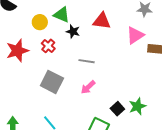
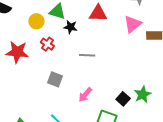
red star: (17, 51) -> (17, 52), turned 30
gray square: (52, 82) -> (55, 79), size x0.7
pink arrow: (88, 87) -> (85, 95), moved

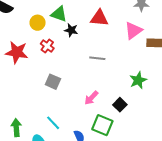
gray line: (87, 55) -> (97, 58), moved
green star: (143, 94) -> (138, 80), moved
pink arrow: (85, 95) -> (91, 98), moved

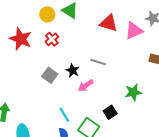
black star: (71, 30) -> (73, 71), moved
pink triangle: (133, 31) -> (134, 31), moved
pink arrow: (91, 98) -> (86, 86), moved
cyan line: (53, 123) -> (64, 115), moved

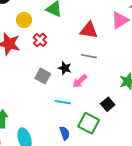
yellow circle: (47, 14) -> (24, 20), moved
red triangle: (109, 23) -> (89, 30), moved
cyan line: (64, 115) -> (63, 102), moved, turned -42

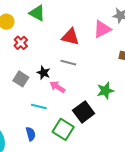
pink arrow: (80, 81) -> (57, 87), turned 70
black square: (108, 104) -> (84, 112), size x1.5
blue semicircle: (65, 133) -> (31, 134), moved

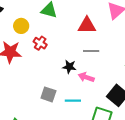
gray square: (21, 79) -> (48, 94), moved

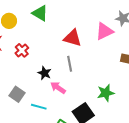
red cross: (40, 43) -> (22, 50), moved
gray line: (91, 51) -> (70, 64), turned 63

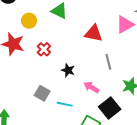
gray line: (70, 64) -> (108, 62), moved
pink arrow: (58, 88) -> (91, 87), moved

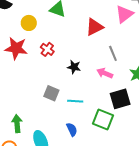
red triangle: (94, 33) -> (94, 27), turned -30
pink arrow: (91, 87) -> (105, 73), moved
black square: (110, 108) -> (120, 99), turned 30

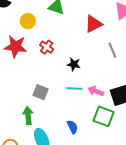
pink arrow: (105, 73) -> (96, 91), moved
gray square: (51, 93) -> (41, 92), moved
cyan line: (75, 101) -> (74, 88), moved
green arrow: (17, 124) -> (28, 116), moved

